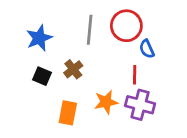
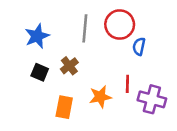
blue semicircle: (147, 49) -> (139, 46), turned 36
red line: (135, 75) -> (127, 84), moved
purple cross: (140, 105) -> (152, 99), moved

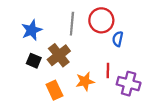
brown cross: (69, 66) -> (59, 55), size x1.5
orange rectangle: (64, 107) -> (54, 90), turned -36

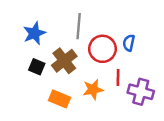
red circle: (101, 20) -> (102, 49), moved
orange rectangle: (54, 90) -> (59, 99), turned -42

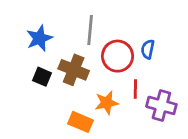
brown cross: (64, 61) -> (74, 70), turned -30
orange rectangle: (59, 99) -> (80, 122), moved

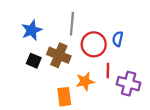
orange rectangle: (80, 122) -> (64, 97), turned 60

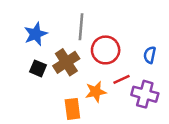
blue semicircle: (118, 39) -> (150, 55), moved
brown cross: (59, 55) -> (66, 62), turned 35
red line: (108, 70) -> (122, 79), turned 64

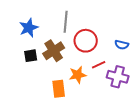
blue semicircle: (150, 55) -> (122, 45), turned -88
black square: (38, 68) -> (31, 56), turned -32

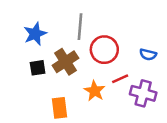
orange star: (78, 75) -> (95, 91), turned -30
orange rectangle: (59, 89) -> (59, 108), moved

